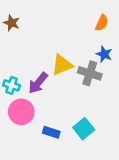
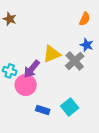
gray cross: (90, 73) -> (75, 61), turned 30
pink circle: (21, 112) -> (26, 85), moved

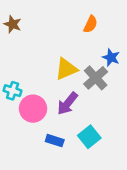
orange semicircle: (85, 19) -> (91, 24), moved
purple arrow: (32, 69) -> (68, 103), moved

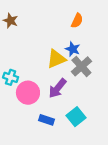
blue star: (111, 57) -> (73, 49), moved

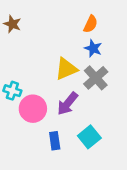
blue star: (73, 49) -> (93, 48), moved
blue rectangle: (47, 120) -> (55, 141), turned 64

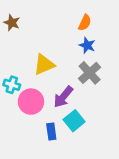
yellow triangle: (66, 69) -> (44, 64), moved
cyan square: (89, 137) -> (74, 121), moved

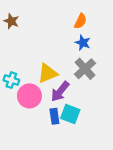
yellow triangle: (44, 64) -> (48, 73), moved
cyan square: (74, 121) -> (70, 114), turned -30
blue rectangle: (51, 131) -> (54, 116), moved

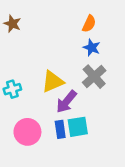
cyan cross: (11, 80) -> (12, 89), turned -35
pink circle: (29, 96) -> (27, 132), moved
cyan square: (70, 114) -> (78, 127), turned -30

